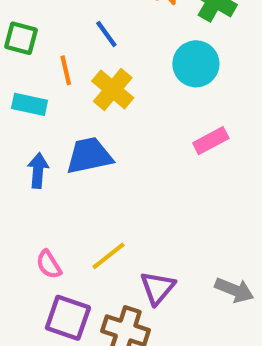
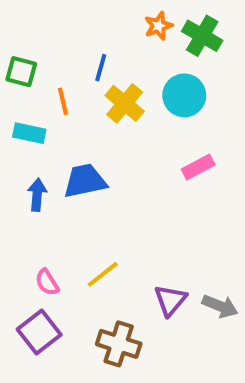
blue line: (106, 34) -> (101, 68), turned 52
yellow cross: (113, 89) -> (125, 103), moved
purple triangle: (158, 288) -> (170, 300), moved
purple square: (68, 318) -> (39, 332), moved, turned 33

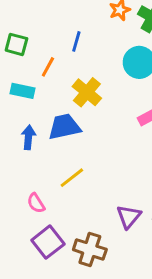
orange line: (63, 101) -> (48, 67), turned 42
yellow cross: (125, 103) -> (87, 92), moved
yellow line: (103, 274) -> (72, 178), moved
purple square: (39, 332) -> (48, 242), moved

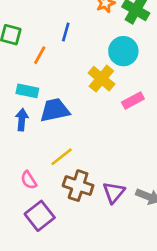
cyan rectangle: (22, 91) -> (27, 91), moved
yellow cross: (87, 92) -> (101, 79), moved
brown cross: (90, 250) -> (78, 186), moved

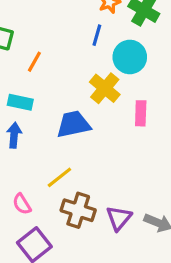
blue line: (66, 32) -> (97, 35), moved
pink rectangle: (133, 101) -> (141, 113), turned -60
blue trapezoid: (55, 110) -> (73, 124), moved

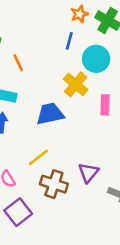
orange line: (34, 62) -> (18, 63), turned -54
purple triangle: (119, 218) -> (88, 173), moved

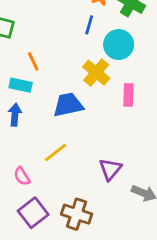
orange line: (18, 63) -> (33, 61), moved
brown cross: (54, 184) -> (77, 214), moved

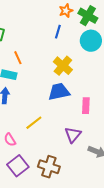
cyan circle: (119, 45) -> (91, 41), moved
pink rectangle: (128, 95) -> (86, 106), moved
blue trapezoid: (68, 105) -> (59, 92), moved

